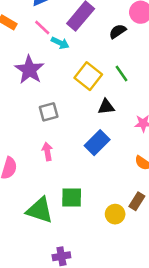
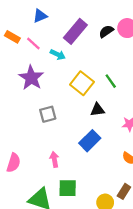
pink line: (42, 28) -> (33, 44), moved
black semicircle: (118, 31) -> (106, 31), moved
pink arrow: (47, 151) -> (54, 159), moved

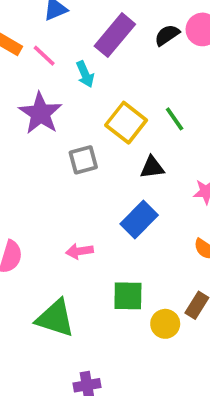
cyan arrow: (58, 55) -> (85, 74), turned 40
gray square: (48, 114) -> (83, 160), moved
pink arrow: (54, 159) -> (79, 251), turned -88
green square: (68, 188) -> (128, 296), moved

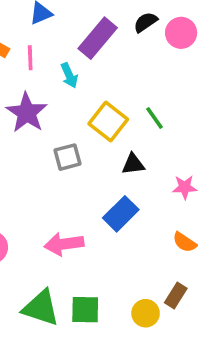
black semicircle: (167, 35) -> (146, 22), moved
pink line: (44, 56) -> (30, 58), turned 45
pink arrow: (79, 251) -> (64, 244), size x1.5
green square: (128, 296) -> (85, 310), moved

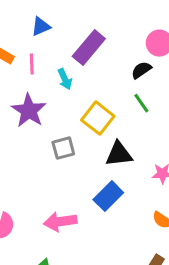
black semicircle: (146, 22) -> (141, 70), moved
green line: (154, 118) -> (141, 103), moved
black triangle: (133, 164) -> (119, 154), size x1.4

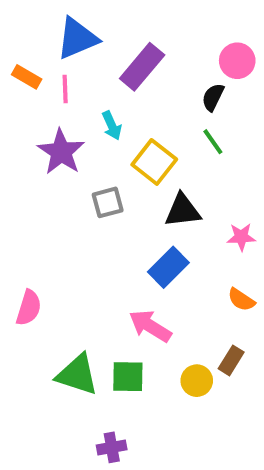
blue triangle: (41, 27) -> (77, 38), size x1.6
black semicircle: (141, 70) -> (213, 97), turned -30
cyan arrow: (65, 79) -> (112, 126), moved
pink arrow: (60, 222) -> (150, 326), moved, turned 40

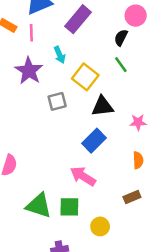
orange semicircle: (241, 300) -> (138, 160), turned -126
brown rectangle: (231, 360) -> (132, 197), turned 35
yellow circle: (197, 381) -> (100, 226), moved

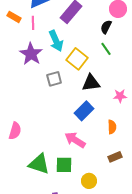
cyan arrow: (60, 55) -> (56, 41), size x1.5
orange semicircle: (138, 160) -> (112, 127), moved

